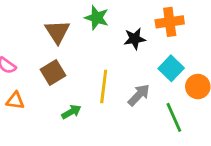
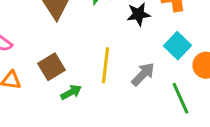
brown square: (53, 72) -> (52, 67), moved

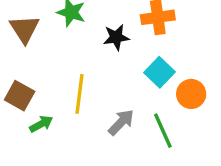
brown square: (52, 67) -> (20, 96), turned -30
gray arrow: (143, 74) -> (121, 122), moved

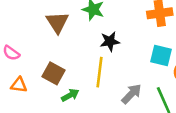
black star: (116, 37) -> (110, 41), moved
cyan square: (159, 72) -> (161, 56), turned -30

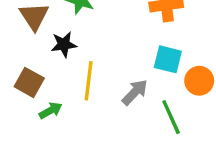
black star: (110, 41) -> (64, 44), moved
gray arrow: (132, 94) -> (135, 92), moved

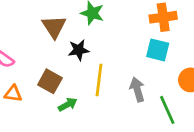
cyan square: (168, 59) -> (158, 50), moved
gray arrow: (135, 92) -> (137, 89), turned -60

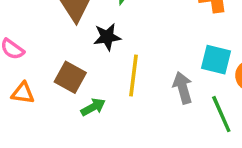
cyan square: (158, 50) -> (216, 60), moved

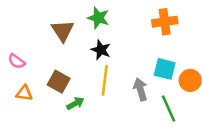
black star: (107, 37) -> (101, 50), moved, turned 30

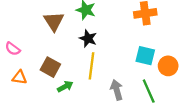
gray arrow: (140, 89) -> (117, 90), moved

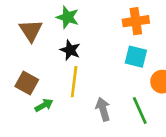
cyan square: (145, 56) -> (136, 57), moved

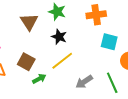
orange cross: (136, 21) -> (96, 15), moved
yellow line: (74, 82) -> (62, 61), turned 45
gray arrow: (103, 109) -> (84, 82), turned -108

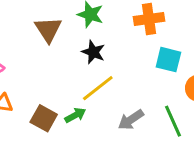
brown square: (26, 62) -> (44, 118), moved
green arrow: (39, 79) -> (75, 115), moved

